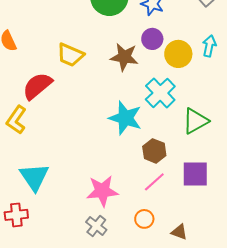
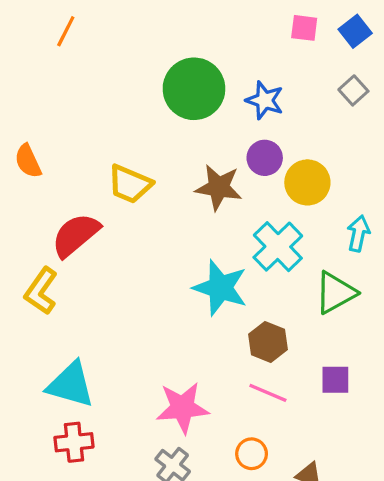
cyan arrow: (209, 46) -> (358, 233), moved
purple square: (195, 174) -> (335, 380), size x0.7
cyan triangle: (34, 177) -> (71, 385), turned -40
pink line: (154, 182) -> (268, 393), turned 65
red cross: (16, 215) -> (74, 442), moved

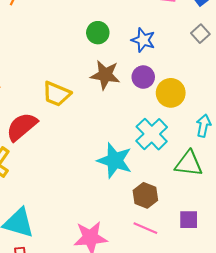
green circle: (194, 89) -> (98, 33), size x0.6
brown star: (219, 187) -> (105, 75), moved
green triangle: (335, 293) -> (189, 164), turned 36

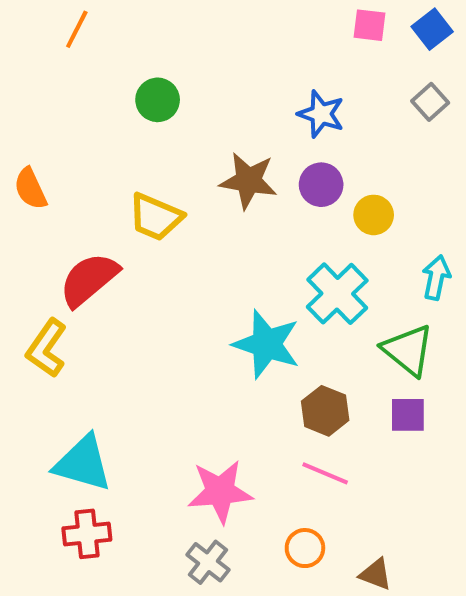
green circle: (98, 33) -> (158, 100), moved
yellow circle: (171, 93) -> (374, 215), size x0.7
green triangle: (189, 164) -> (408, 350), turned 32
purple square: (189, 220) -> (408, 415), moved

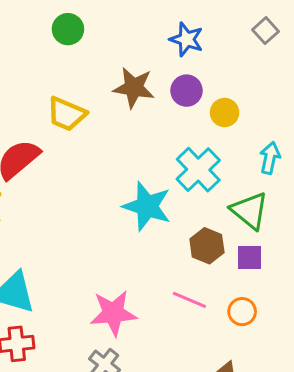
brown hexagon: (325, 411) -> (207, 246), moved
orange circle: (305, 548) -> (242, 312), moved

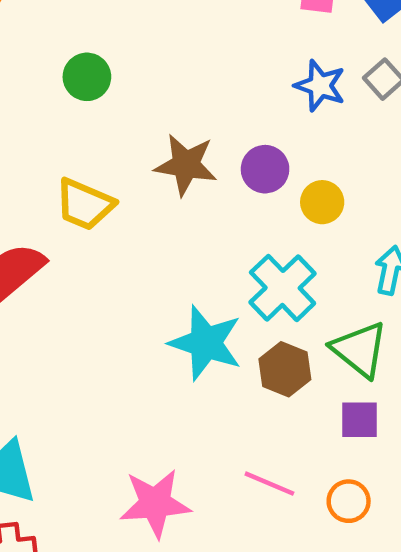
blue star: (187, 39) -> (320, 86), moved
brown hexagon: (207, 246) -> (285, 369), moved

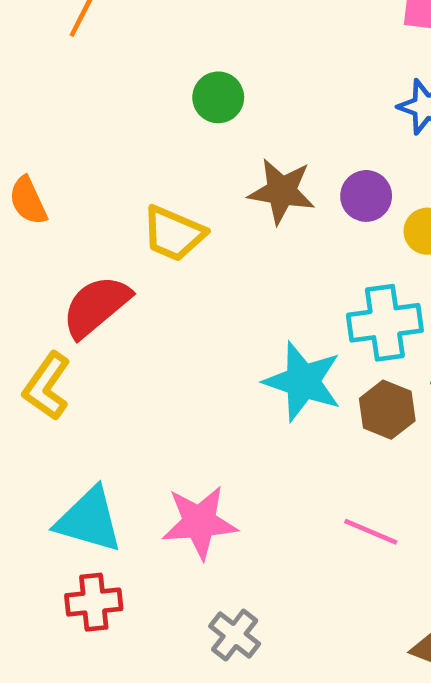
green circle: (87, 77) -> (218, 97), moved
cyan cross: (283, 288) -> (385, 323), turned 36
pink star: (155, 503) -> (199, 522), moved

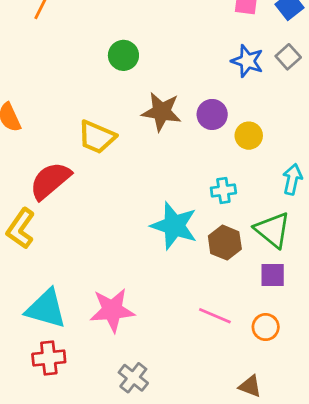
cyan cross: (385, 323) -> (223, 190), size x0.6

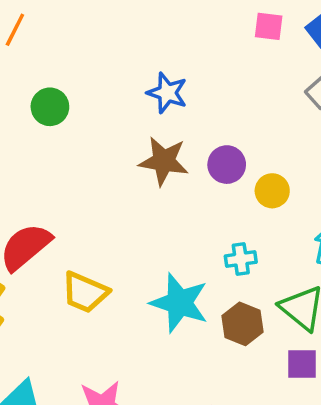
green circle: (123, 55) -> (50, 107), moved
blue star: (247, 61) -> (167, 93), moved
yellow trapezoid: (97, 137) -> (85, 292), moved

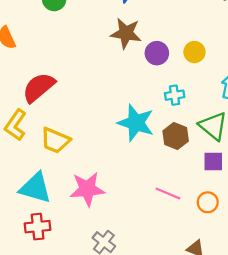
purple circle: (227, 165) -> (157, 53), moved
yellow trapezoid: (85, 292) -> (55, 140), moved

